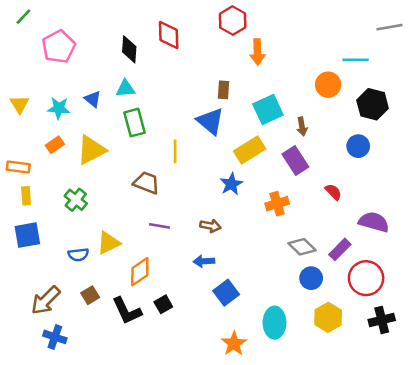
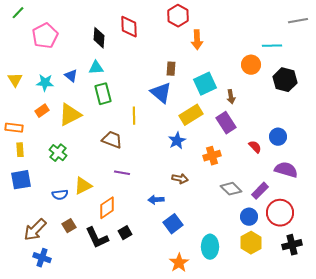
blue circle: (358, 146) -> (278, 137), moved
brown arrow: (210, 226) -> (180, 179), moved
blue circle: (311, 278) -> (249, 217), moved

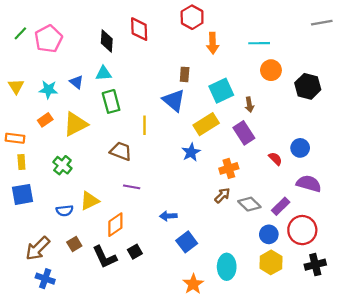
green line: (18, 13) -> (20, 33), moved
cyan line: (272, 46) -> (259, 43), moved
brown arrow: (180, 179) -> (222, 195), moved, turned -56

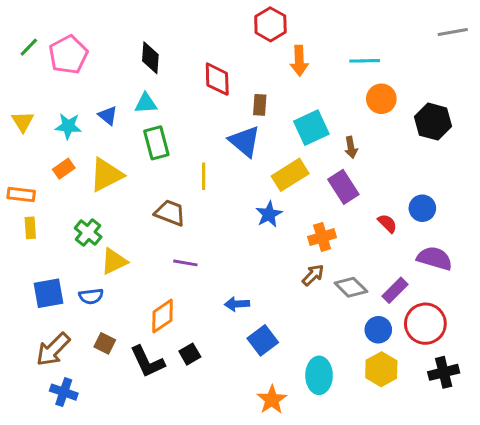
red diamond: (139, 29) -> (217, 79), moved
blue square: (22, 194) -> (49, 293), moved
yellow triangle: (89, 201) -> (114, 261), moved
brown square: (74, 244) -> (105, 343), turned -32

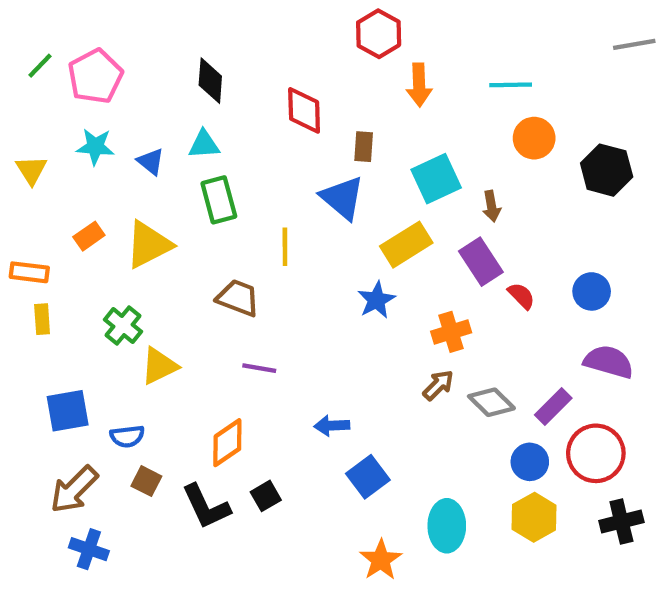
cyan star: (68, 126) -> (95, 147), moved
red semicircle: (387, 223) -> (521, 296), moved
blue semicircle: (91, 296) -> (127, 436), moved

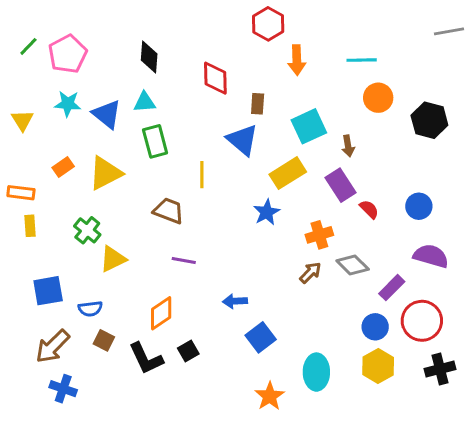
blue triangle: (151, 162) -> (107, 114), size x1.5
gray diamond: (491, 402) -> (353, 265), moved

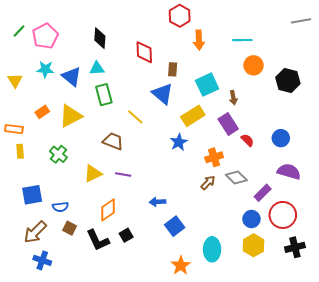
yellow line: (202, 175) -> (135, 117), turned -48
yellow triangle: (113, 259) -> (93, 174), moved

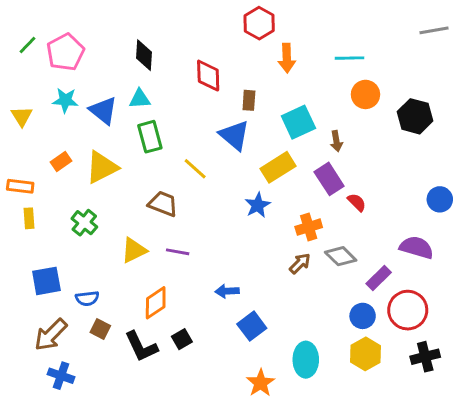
blue circle: (281, 138) -> (440, 199), moved

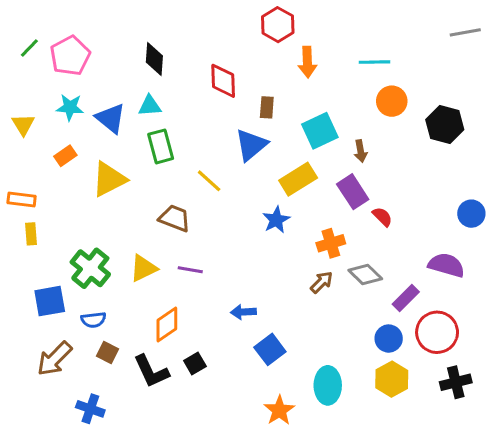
blue triangle: (234, 135) -> (251, 145), turned 40
orange rectangle: (61, 161) -> (65, 156), moved
green cross: (84, 223) -> (90, 268), moved, size x1.4
blue cross: (61, 376) -> (90, 409), moved

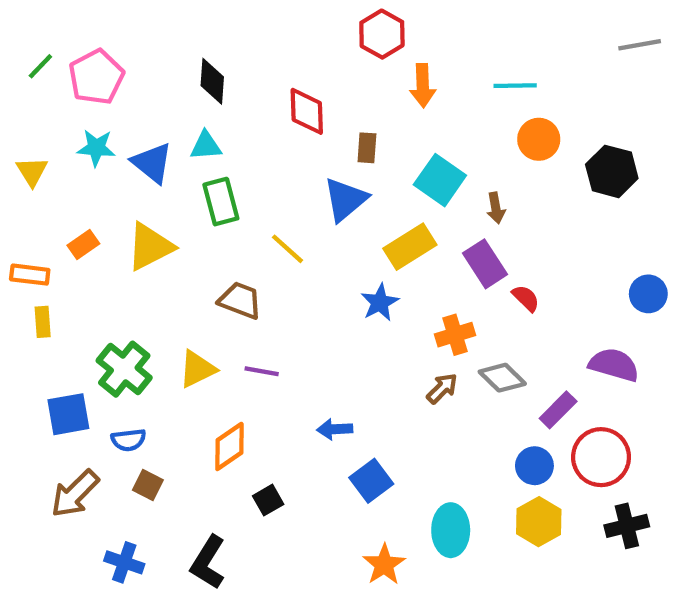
cyan square: (320, 131) -> (440, 180), turned -30
orange rectangle: (65, 156) -> (83, 245), moved
black L-shape: (151, 371) -> (208, 562), moved, turned 57

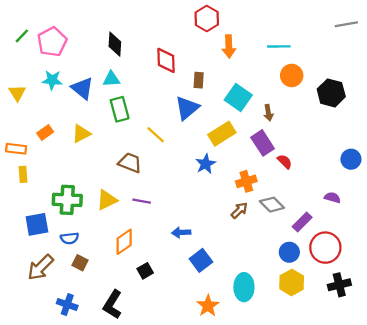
yellow triangle: (150, 247) -> (81, 134), size x0.7
purple semicircle: (614, 365) -> (332, 198), size x0.6
green cross: (124, 369) -> (67, 200), turned -36

